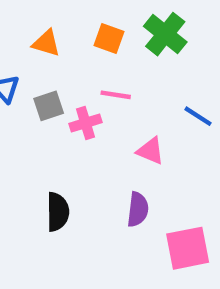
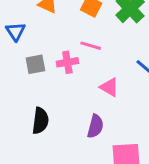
gray square: (49, 106) -> (35, 64), moved

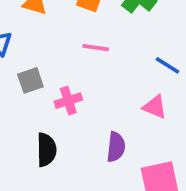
pink cross: (67, 62) -> (68, 101), moved
pink triangle: (109, 87) -> (155, 107), moved

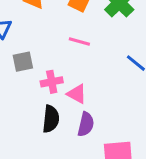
pink triangle: (155, 107) -> (77, 94), moved
black semicircle: (46, 150) -> (51, 119), moved

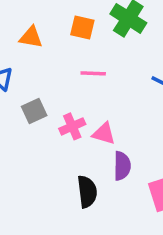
black semicircle: (51, 119) -> (87, 192), moved

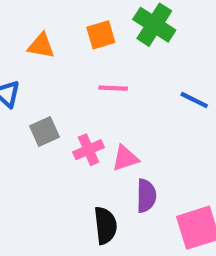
orange square: (82, 28) -> (101, 35), turned -30
pink triangle: (104, 134) -> (125, 158), turned -35

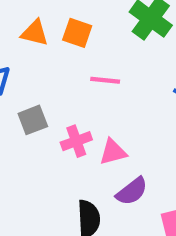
orange square: (101, 35) -> (77, 33), moved, turned 32
purple semicircle: (146, 196) -> (132, 191), turned 48

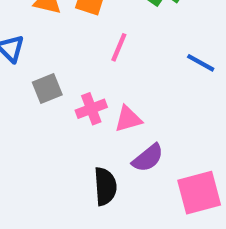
pink line: (105, 80) -> (119, 47), turned -72

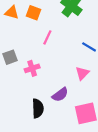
pink triangle: (128, 119) -> (82, 73), moved, turned -32

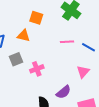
orange triangle: (12, 12) -> (24, 36), moved
pink line: (47, 37) -> (67, 42), moved, turned 64

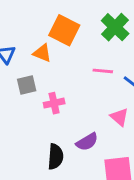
orange square: (36, 18) -> (64, 30), size x1.5
pink triangle: (83, 72) -> (119, 117), turned -40

